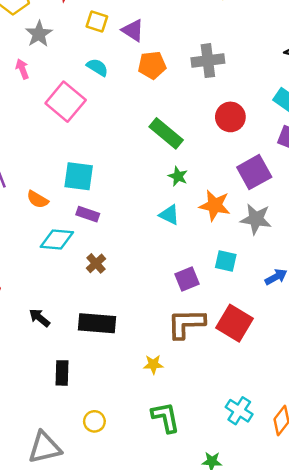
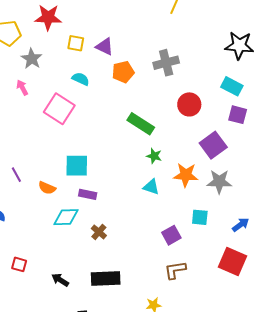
red square: (234, 323) -> (232, 262), moved
brown L-shape: (186, 324) -> (175, 270), size x0.7

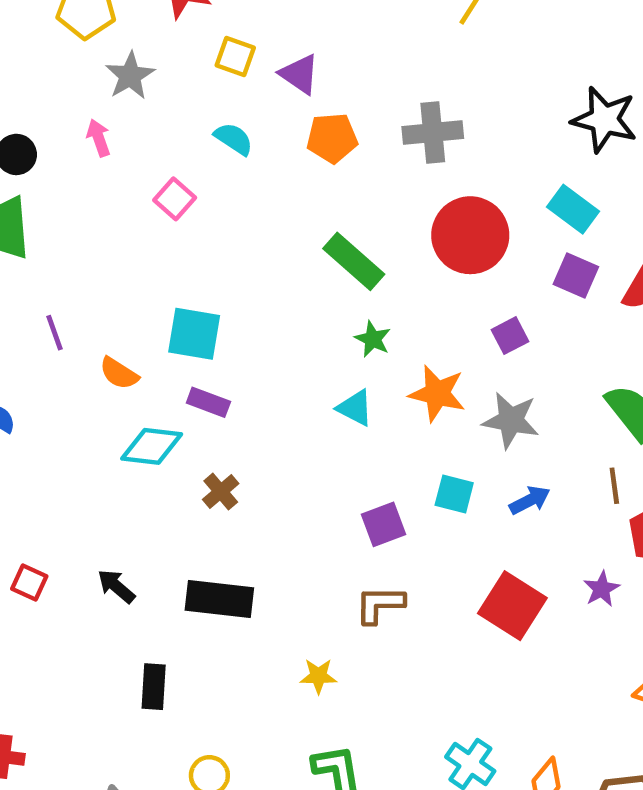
red circle: (189, 104) -> (470, 235), size x1.4
pink square: (59, 109) -> (175, 199), size x0.6
purple square: (213, 145) -> (510, 336), size x0.6
blue arrow: (241, 225) -> (530, 500), moved
red square: (19, 264) -> (29, 582), moved

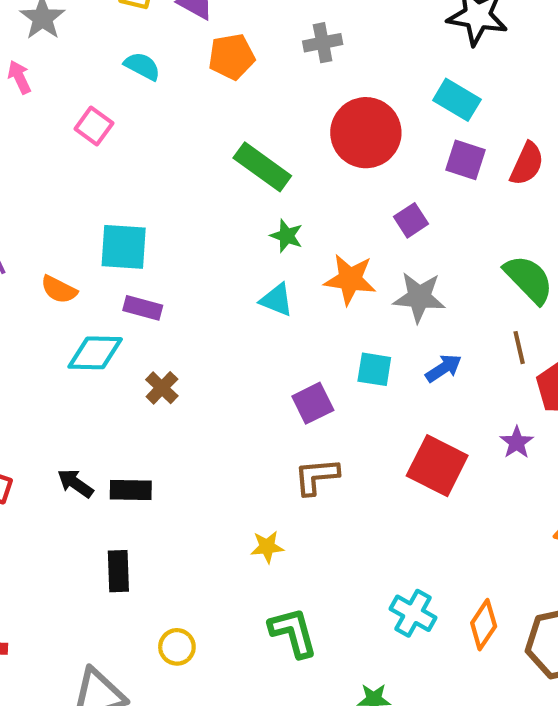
gray cross: (433, 133) -> (323, 43), size x0.7
black rectangle: (219, 599) -> (131, 490), moved, size x0.7

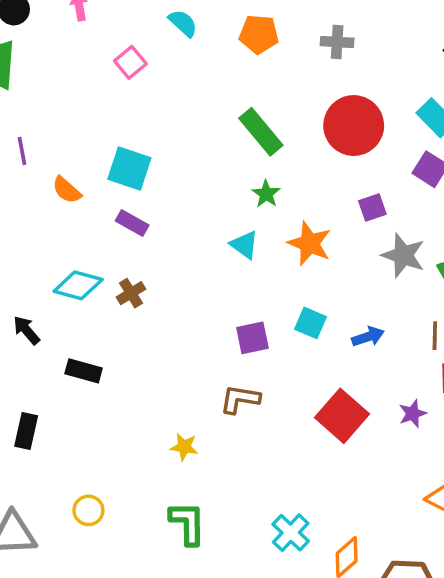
gray star: (419, 297) -> (403, 255), moved
cyan diamond: (95, 353) -> (78, 285), moved
black arrow: (75, 483) -> (26, 330), moved
black rectangle: (118, 571) -> (26, 431), moved

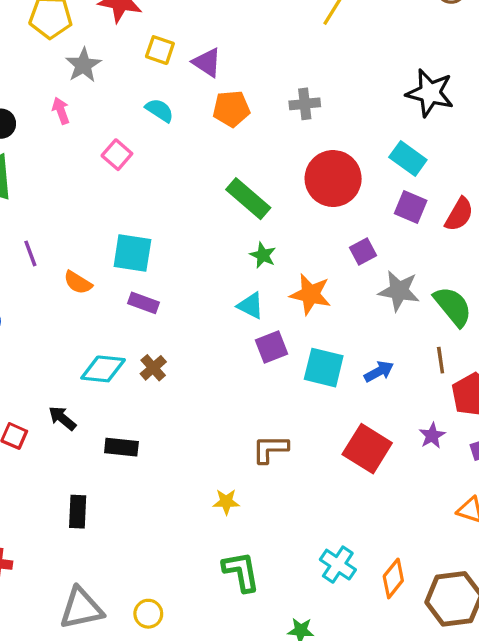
cyan square: (310, 323) -> (324, 368), size x1.4
purple square: (252, 338) -> (271, 347), moved
yellow circle: (88, 510) -> (148, 614), moved

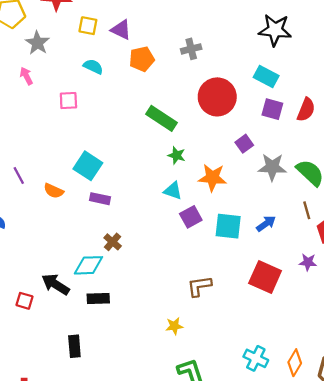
pink square: (117, 155) -> (68, 101), turned -36
cyan square: (132, 253) -> (88, 166), turned 32
cyan diamond: (103, 369) -> (88, 265), moved
black arrow: (62, 418) -> (55, 284), size x1.4
purple star: (432, 436) -> (308, 262), turned -30

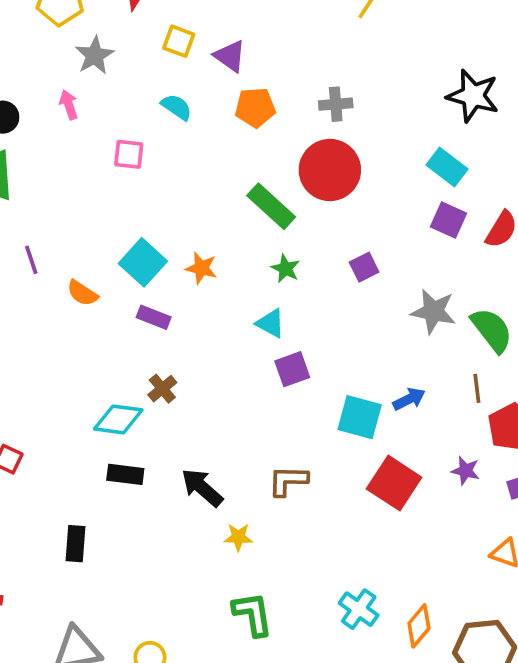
red circle: (217, 97) -> (330, 170), moved
purple square: (244, 144) -> (364, 267), moved
orange star: (212, 178) -> (201, 268), moved, size x0.7
cyan square: (228, 226) -> (360, 417), moved
black arrow: (55, 284) -> (202, 488), moved

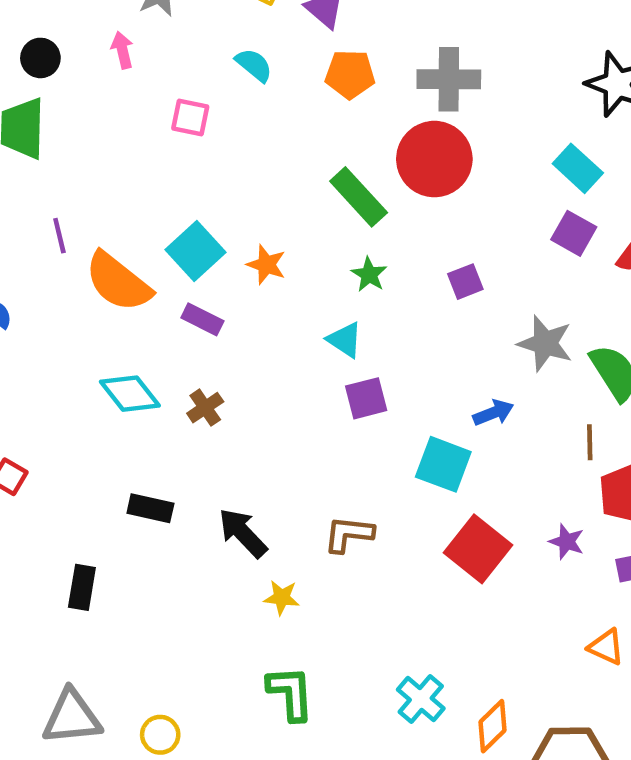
gray cross: (336, 104) -> (449, 79), size x1.5
orange semicircle: (82, 293) -> (118, 282), size x1.8
blue arrow: (409, 399) -> (493, 413), moved
cyan diamond: (118, 419) -> (130, 394), moved, turned 39

